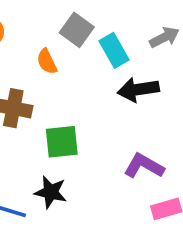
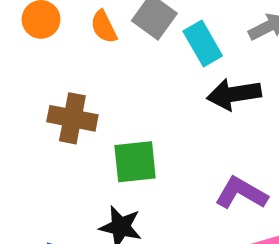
orange semicircle: (47, 62) -> (104, 27), moved

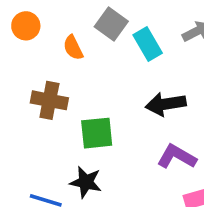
orange semicircle: (104, 27) -> (73, 48), moved
black arrow: (234, 94) -> (166, 104), moved

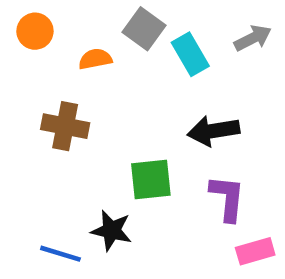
orange semicircle: (73, 48) -> (95, 59), turned 105
green square: (97, 133) -> (151, 179), moved
purple L-shape: (177, 157) -> (227, 198), turned 66

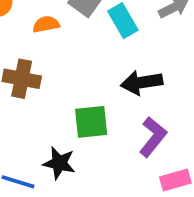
purple L-shape: (227, 198) -> (153, 137), turned 33

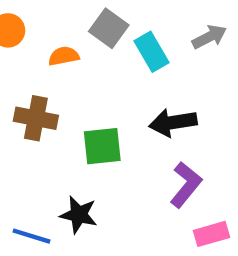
green square: (91, 122) -> (102, 146), moved

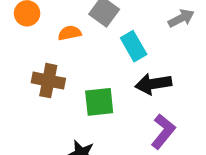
cyan rectangle: (152, 52) -> (134, 46), moved

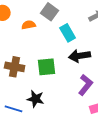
brown cross: (48, 81) -> (15, 67), moved

